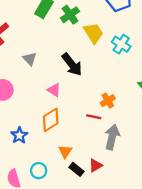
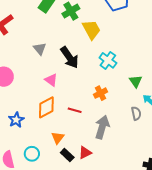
cyan cross: (121, 44) -> (108, 60), moved
gray triangle: (30, 59) -> (40, 49), moved
red line: (94, 117) -> (75, 110), moved

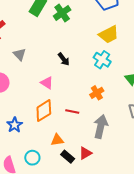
yellow trapezoid: (91, 30) -> (109, 35), moved, turned 95
gray triangle: (40, 49) -> (20, 54), moved
black arrow: (70, 57) -> (64, 59), size x0.6
orange triangle: (58, 138) -> (57, 140), turned 48

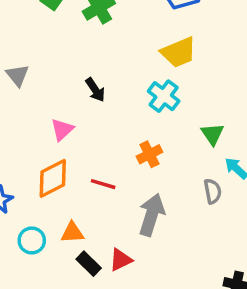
pink triangle: (47, 83) -> (62, 130), turned 40
cyan circle: (32, 158) -> (32, 240), moved

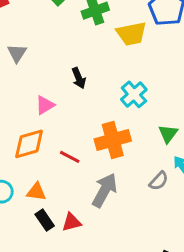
yellow trapezoid: (179, 52) -> (131, 34), moved
orange cross: (149, 154) -> (113, 140), size x1.6
gray semicircle: (213, 191) -> (159, 181), turned 42

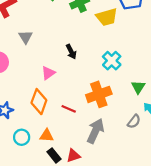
orange diamond: (29, 144) -> (39, 102), turned -50

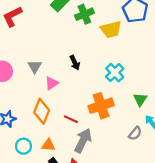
gray triangle: (26, 37) -> (35, 67), moved
gray arrow: (95, 131) -> (83, 141), moved

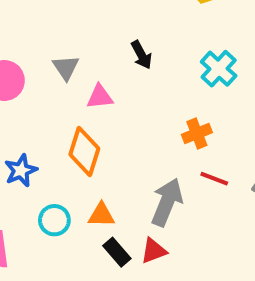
pink triangle: (52, 83) -> (100, 97), turned 32
orange cross: (101, 106) -> (197, 133), size x0.6
red line: (71, 119) -> (214, 179), moved

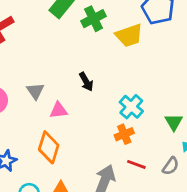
cyan cross: (219, 69) -> (131, 107), moved

